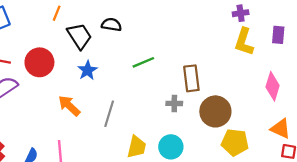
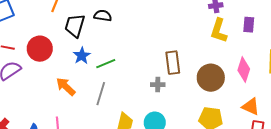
black trapezoid: (79, 36) -> (75, 26), turned -130
green line: (143, 62) -> (106, 64), moved
brown circle: (215, 111) -> (211, 78), moved

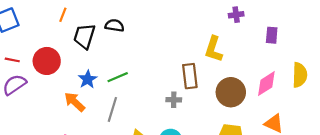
yellow L-shape: (219, 31) -> (214, 49), moved
blue star: (82, 56) -> (88, 79), moved
pink diamond: (244, 70) -> (266, 84), turned 40

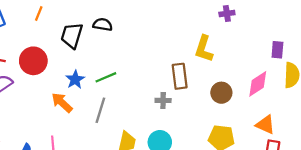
orange line: (63, 15) -> (39, 14), moved
purple rectangle: (272, 35) -> (277, 50), moved
brown circle: (231, 92) -> (221, 93), size x0.7

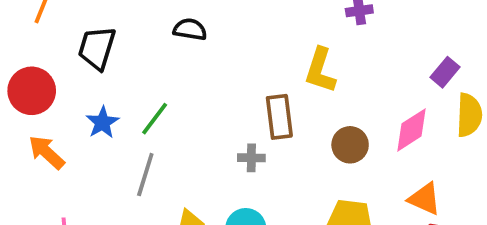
black semicircle: (103, 25) -> (190, 29), moved
purple rectangle: (277, 50) -> (445, 72), turned 35
green line: (106, 77) -> (155, 119), turned -30
orange arrow: (62, 103) -> (47, 152), moved

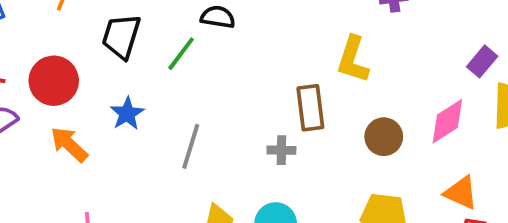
green line: (155, 119) -> (181, 54), moved
gray line: (145, 175) -> (191, 146), moved

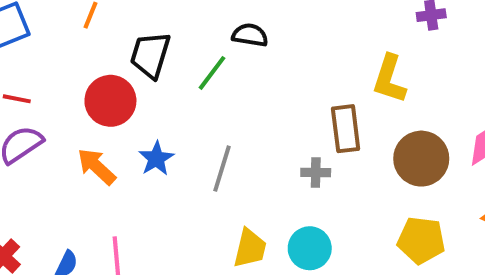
red circle: (54, 81) -> (110, 101), moved
blue star: (127, 114) -> (156, 159), moved
brown circle: (384, 137) -> (421, 159), size x1.4

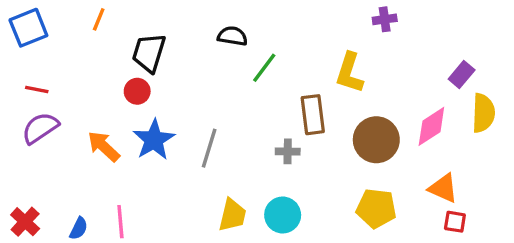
green line: (212, 73) -> (264, 68), moved
red circle: (110, 101) -> (137, 91), moved, size x0.6
blue star: (156, 159) -> (154, 140), size x1.4

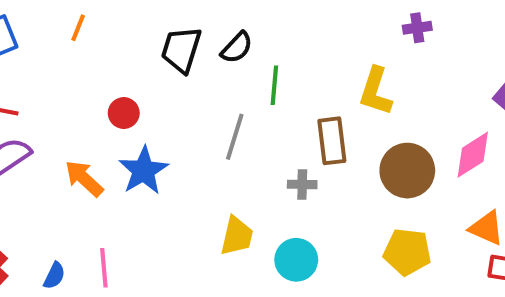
black semicircle: (232, 36) -> (237, 48), turned 124
black trapezoid: (149, 53) -> (181, 50), moved
green line: (264, 68) -> (274, 85), turned -32
gray line: (209, 148) -> (235, 137), moved
yellow trapezoid: (232, 215) -> (237, 236), moved

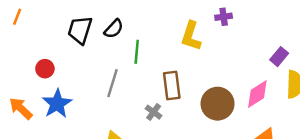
yellow L-shape: (376, 91) -> (191, 36), moved
gray cross: (302, 184) -> (154, 112), turned 35

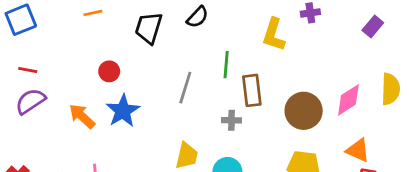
orange line: (17, 17) -> (93, 13), moved, turned 56
black semicircle: (114, 29) -> (198, 17), moved
green line: (137, 52) -> (226, 65), moved
purple rectangle: (279, 57) -> (373, 27), moved
gray cross: (154, 112) -> (232, 120), turned -35

